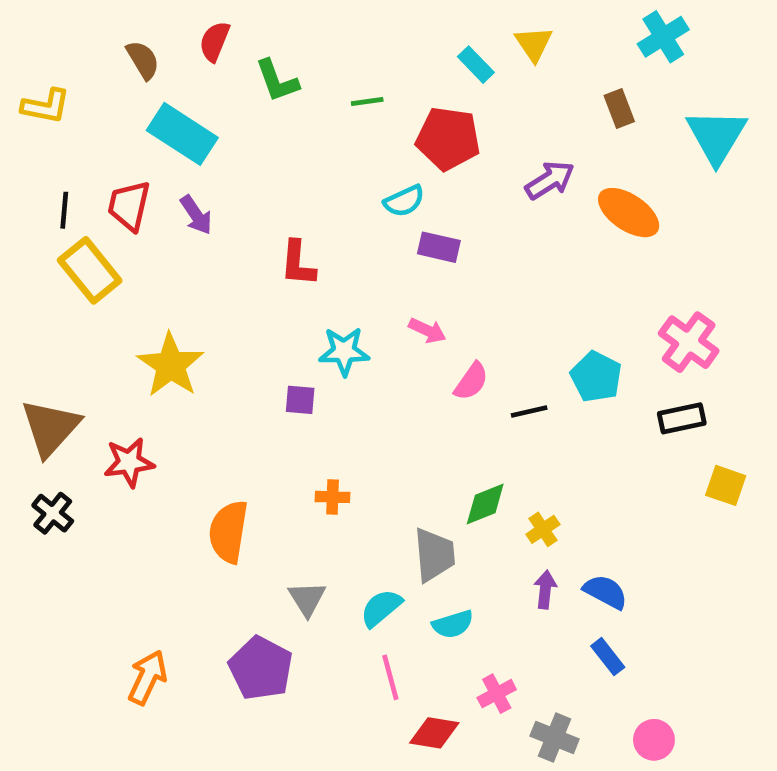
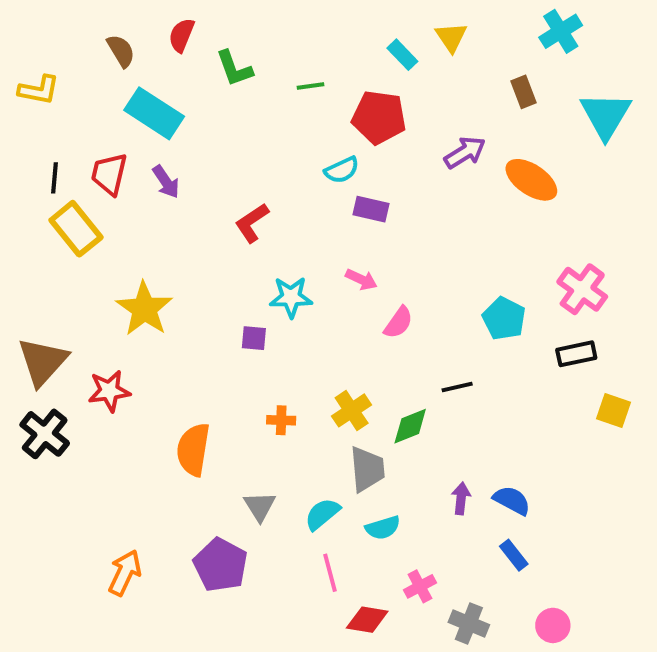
red L-shape: (298, 263) -> (252, 223), turned 51
black line: (529, 411) -> (457, 387), moved
black cross: (53, 513) -> (45, 434), size x1.4
yellow cross: (543, 529) -> (352, 410), moved, size x1.4

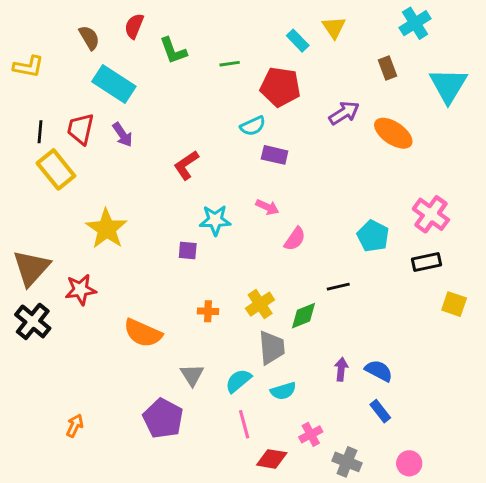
orange semicircle: (193, 450) -> (143, 333), turned -75
orange arrow: (125, 573) -> (75, 426), moved, size x0.7

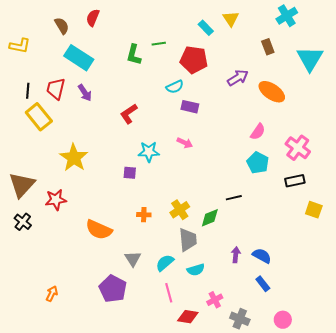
green L-shape: (173, 51) -> (134, 55), moved, turned 35
pink semicircle: (295, 239) -> (258, 132), moved
black cross: (33, 321) -> (23, 222), size x0.7

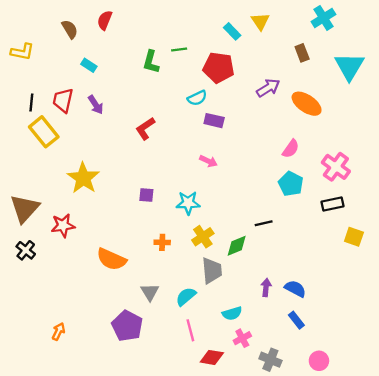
cyan rectangle: (79, 58) -> (89, 65), size x0.5
cyan star: (149, 152) -> (188, 203), moved
cyan semicircle: (196, 270) -> (232, 313), moved

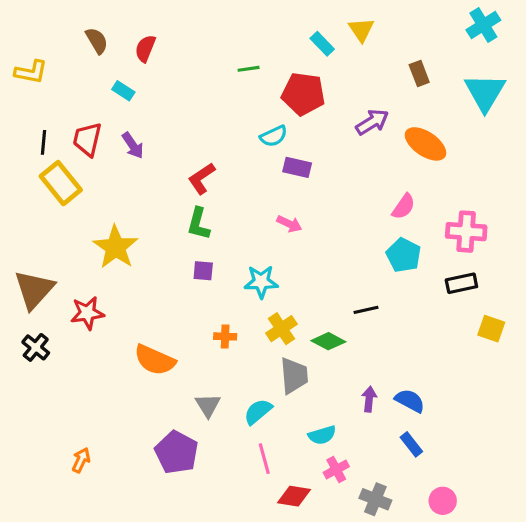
cyan cross: (323, 18) -> (483, 25), moved
red semicircle: (105, 20) -> (145, 48), moved
green L-shape: (151, 62) -> (198, 224), moved
pink cross: (336, 167) -> (466, 232), turned -32
green diamond: (237, 246) -> (328, 341), turned 50

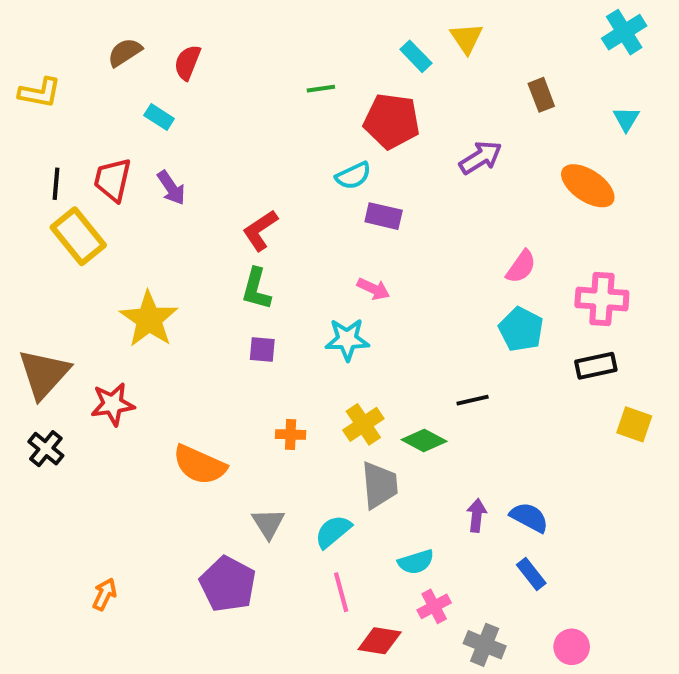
brown semicircle: (97, 41) -> (125, 52), turned -92
cyan triangle: (485, 92) -> (626, 119), size x0.5
orange ellipse: (425, 144) -> (588, 186), moved
cyan star: (261, 282) -> (347, 339), moved

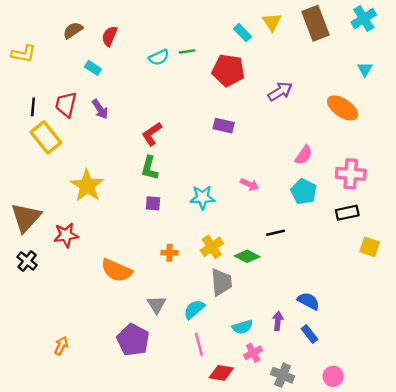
brown rectangle: (541, 95) -> (315, 23), moved, size x1.8
cyan semicircle: (353, 176) -> (159, 57), moved
pink arrow: (373, 289) -> (250, 184), moved
purple arrow: (477, 515) -> (278, 321), moved

